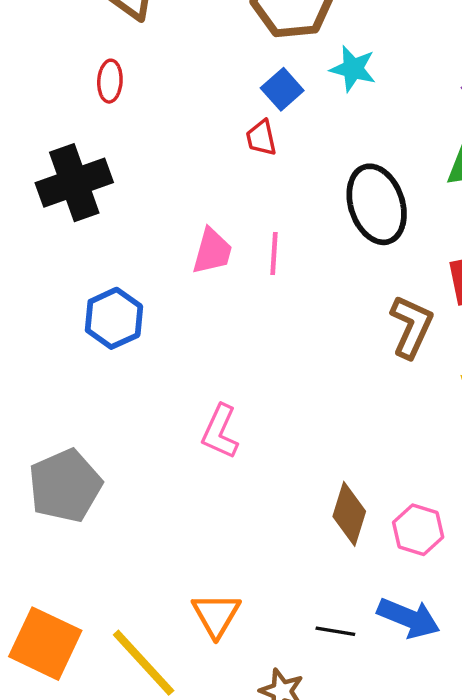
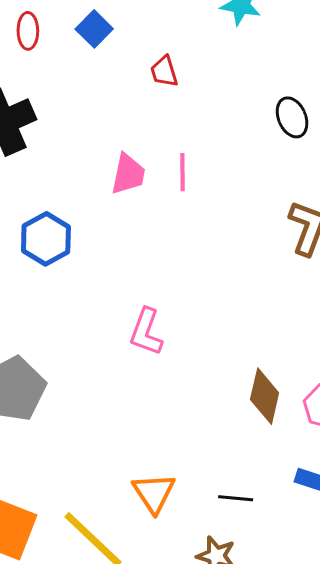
blue square: (282, 89) -> (94, 29), moved
black ellipse: (377, 204) -> (292, 117), moved, size x0.6
black line: (335, 631) -> (236, 498), moved

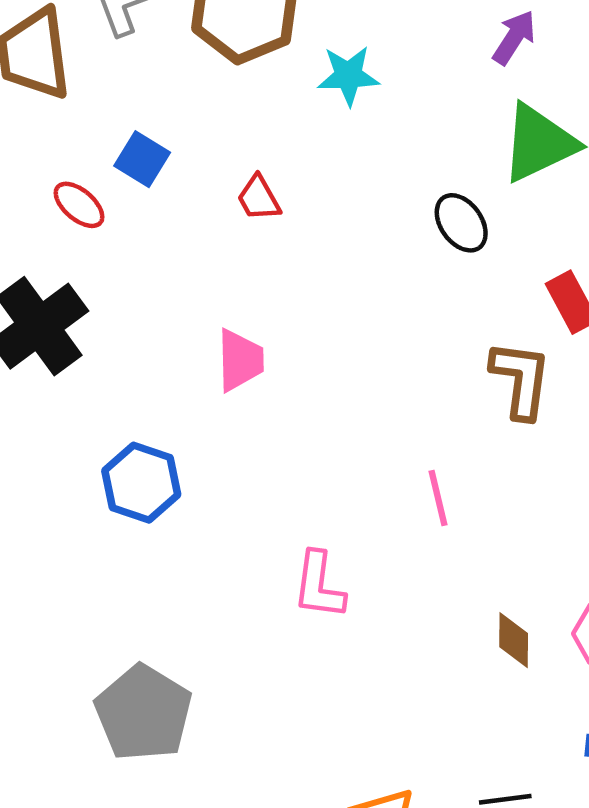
red ellipse: (28, 31) -> (79, 205), moved, turned -36
pink line: (183, 172) -> (438, 498), moved
brown diamond: (265, 396) -> (514, 640), size x0.7

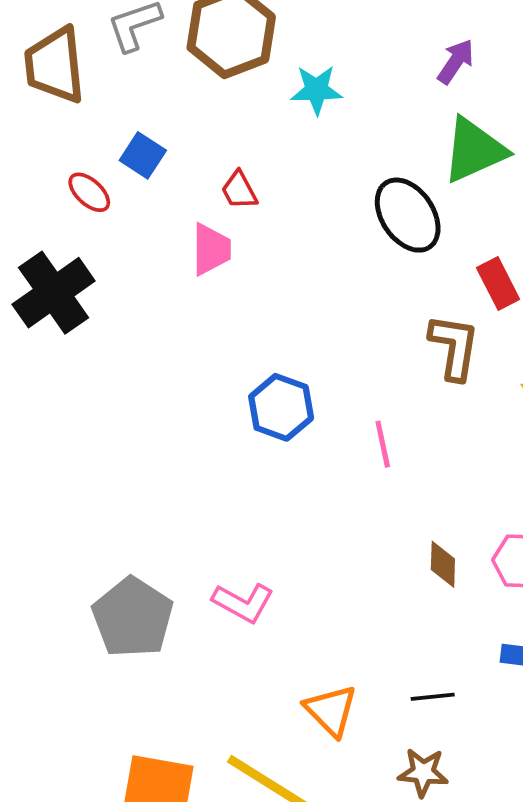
black ellipse: (461, 223) -> (408, 215), size x1.5
pink trapezoid: (240, 360) -> (211, 249), moved
blue hexagon: (141, 483) -> (281, 407), moved
pink L-shape: (319, 585) -> (243, 603), moved, turned -70

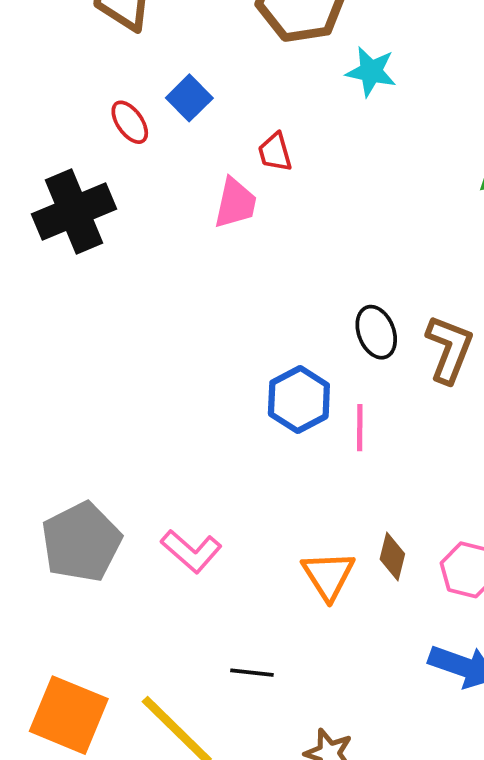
black ellipse: (408, 215) -> (376, 332), moved, size x0.7
blue hexagon: (281, 407) -> (299, 400), moved
black line: (433, 697) -> (252, 673), moved
orange triangle: (331, 711) -> (328, 575), moved

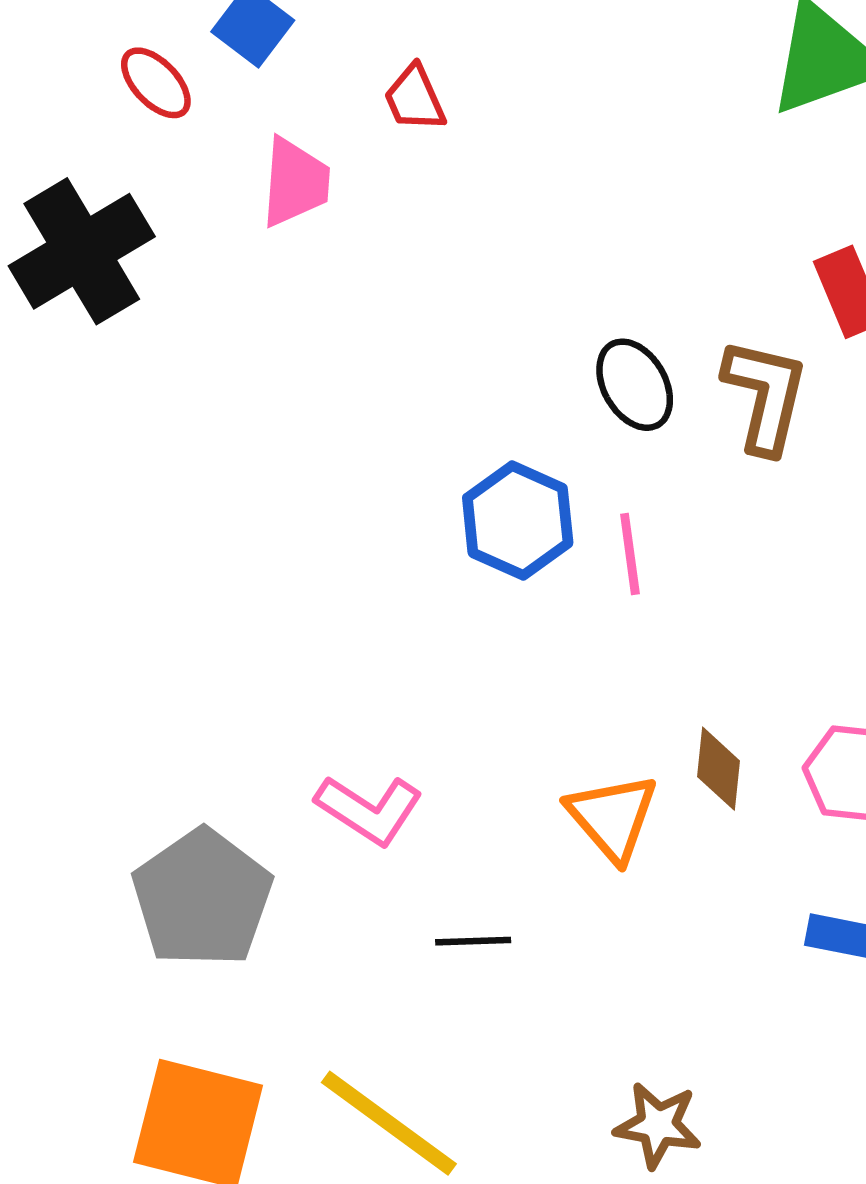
pink trapezoid: (235, 203) -> (295, 182), moved
gray pentagon: (81, 542) -> (202, 898), moved
black line: (252, 673) -> (473, 941), moved

